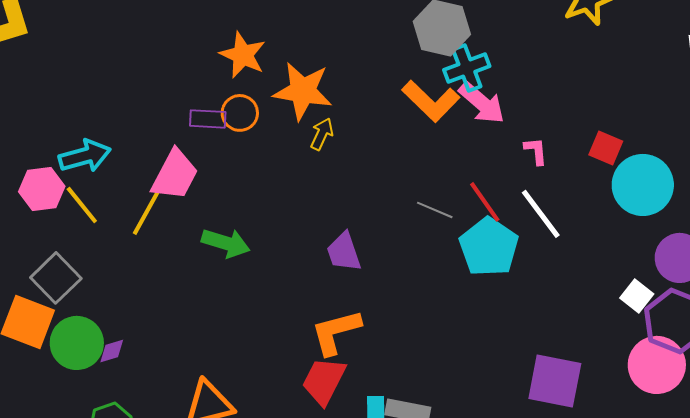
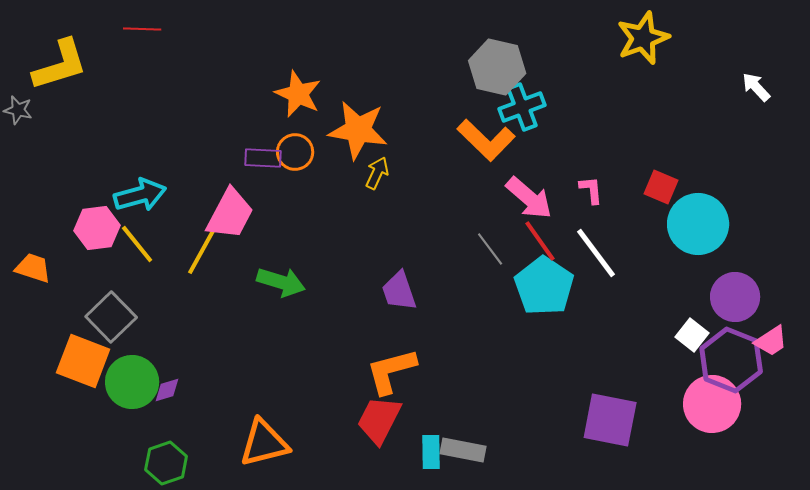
pink arrow: (482, 103) -> (529, 198), moved
gray line: (435, 210) -> (490, 249), turned 30

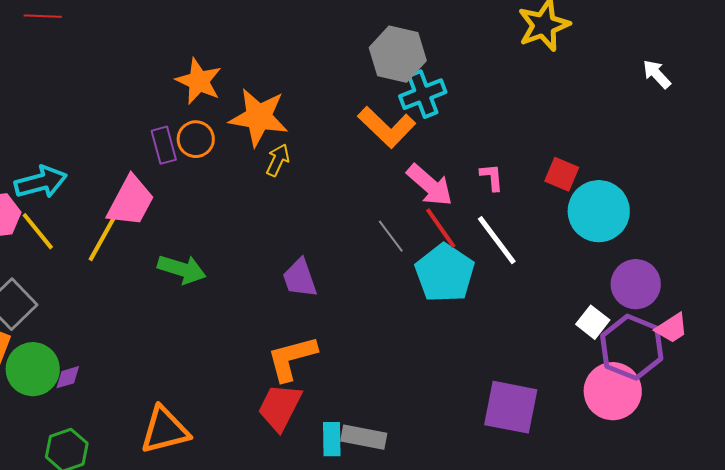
purple rectangle: (263, 158) -> (164, 145), turned 72

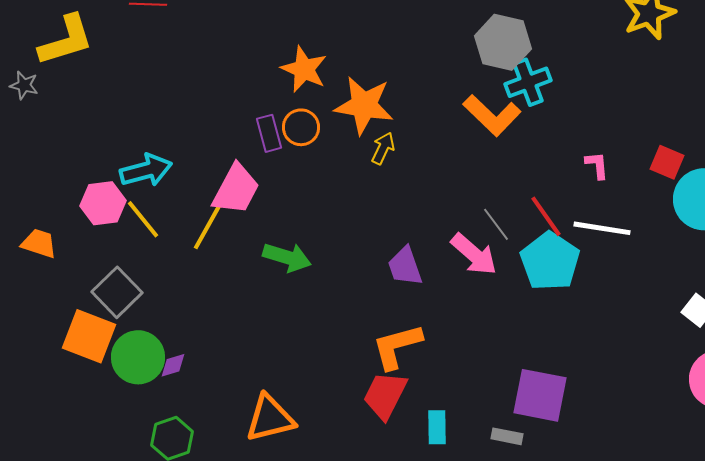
pink arrow: (430, 185) -> (474, 254), moved
white line: (497, 240) -> (602, 228), turned -44
purple square: (511, 407) -> (540, 395), moved
gray rectangle: (364, 437) -> (507, 436), moved, size x0.7

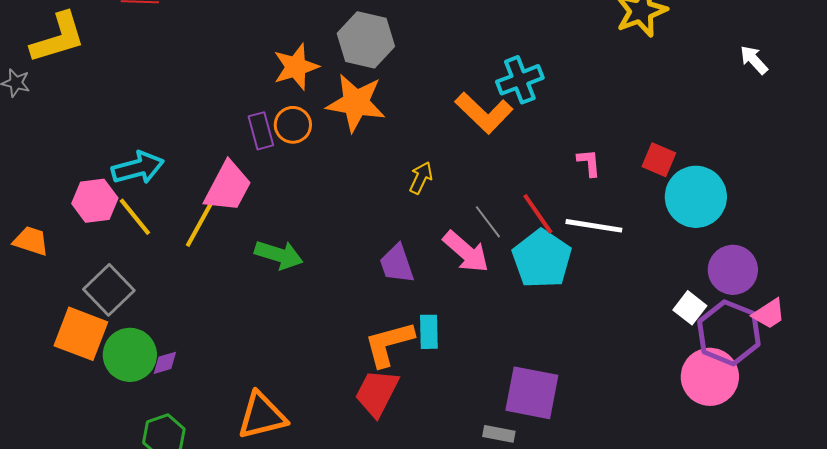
gray hexagon: (503, 42) -> (366, 40), moved
orange star: (304, 69) -> (296, 67), turned 30
yellow arrow: (383, 148) -> (421, 178), moved
cyan rectangle: (437, 427) -> (429, 332), moved

